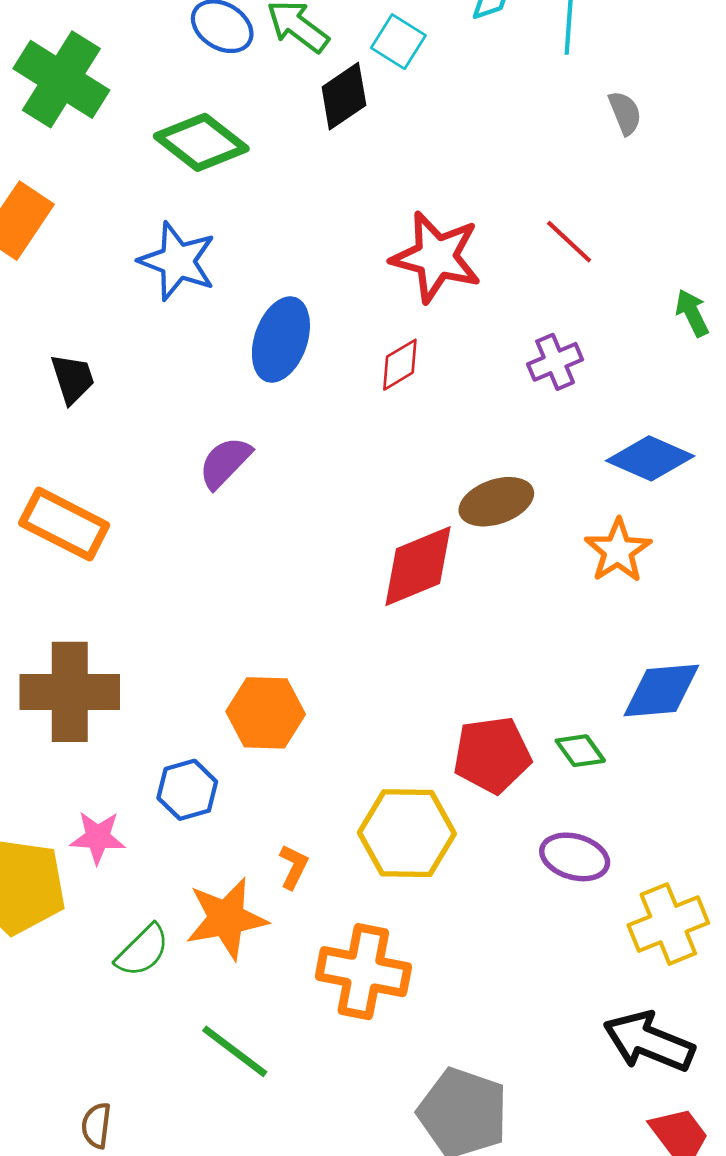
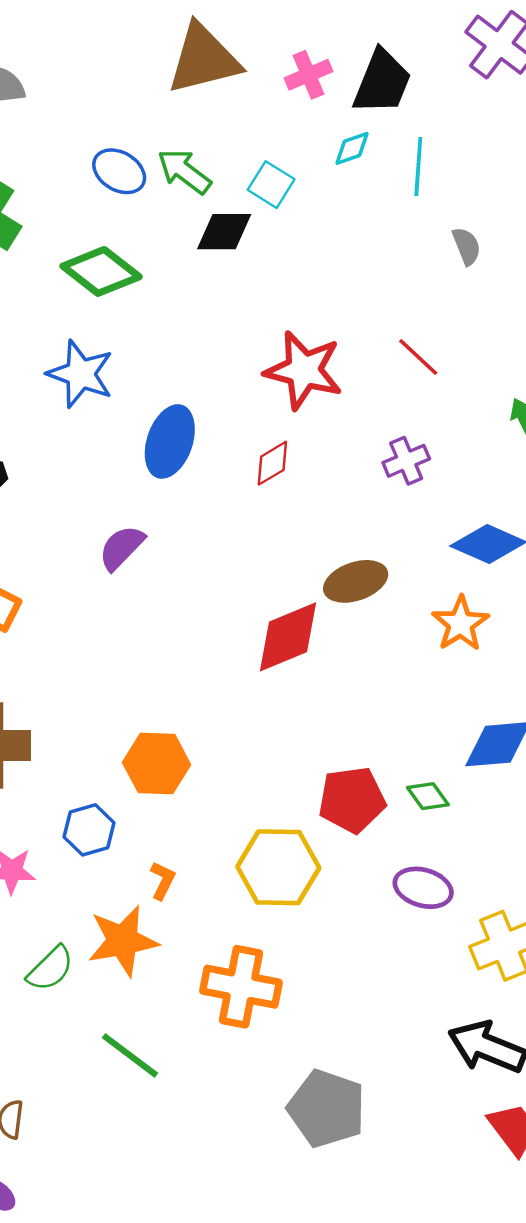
black diamond: (344, 96) -> (224, 232), turned 34
orange L-shape: (294, 867) -> (163, 881), moved

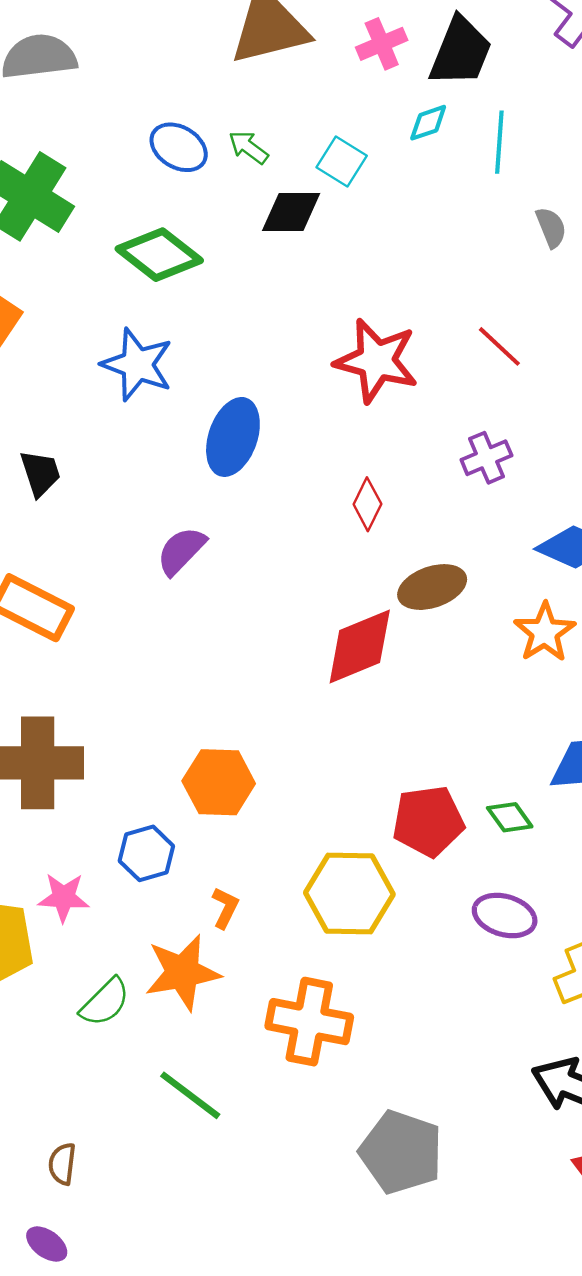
green arrow: (184, 171) -> (248, 147), size x0.7
red diamond: (272, 463) -> (367, 504), moved, turned -33

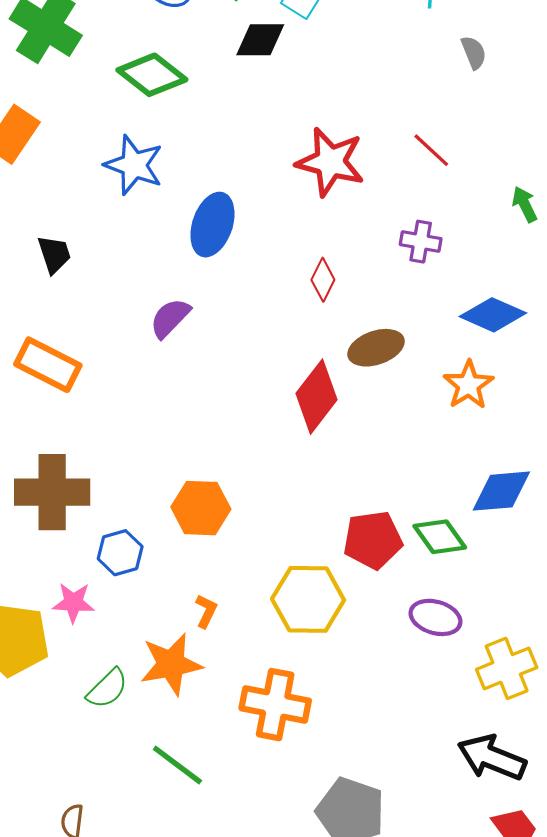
purple cross: (486, 458) -> (421, 242), turned 33
red diamond: (360, 646) -> (317, 397), turned -30
green diamond: (510, 817) -> (440, 537), size x1.4
blue hexagon: (146, 853) -> (120, 553), moved

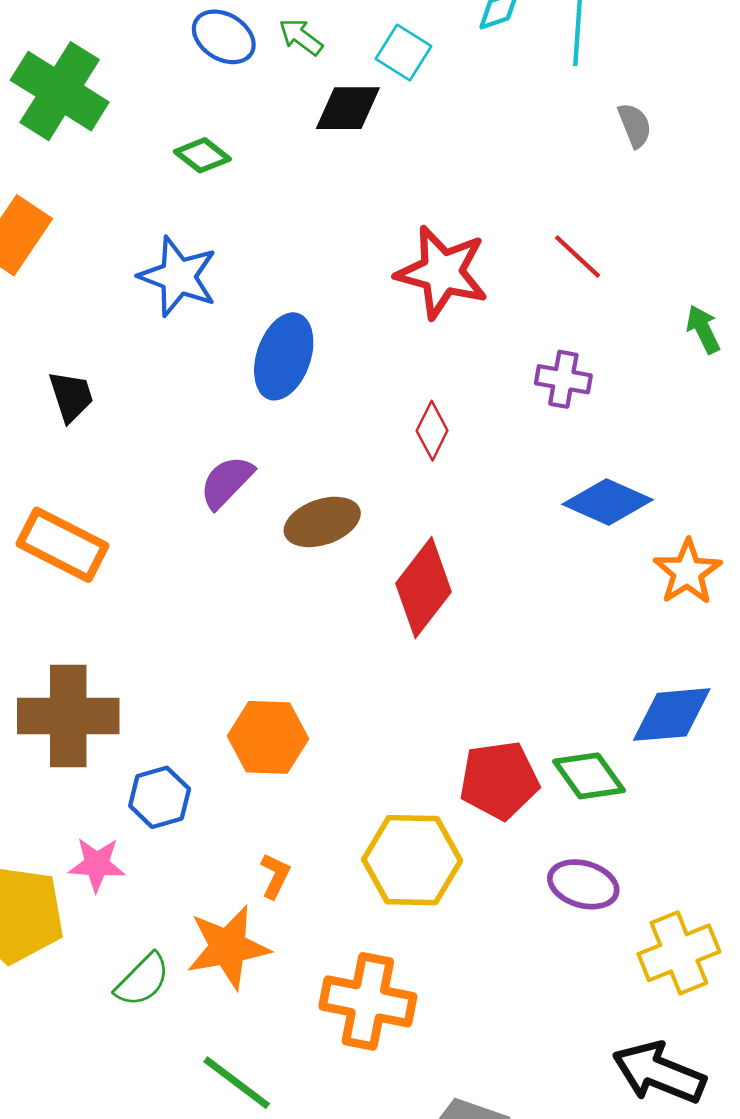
green diamond: (152, 75) -> (202, 155), size x0.6
blue diamond: (493, 315) -> (608, 502), moved
brown ellipse: (376, 348) -> (322, 522), moved
orange star: (468, 385) -> (687, 572), moved

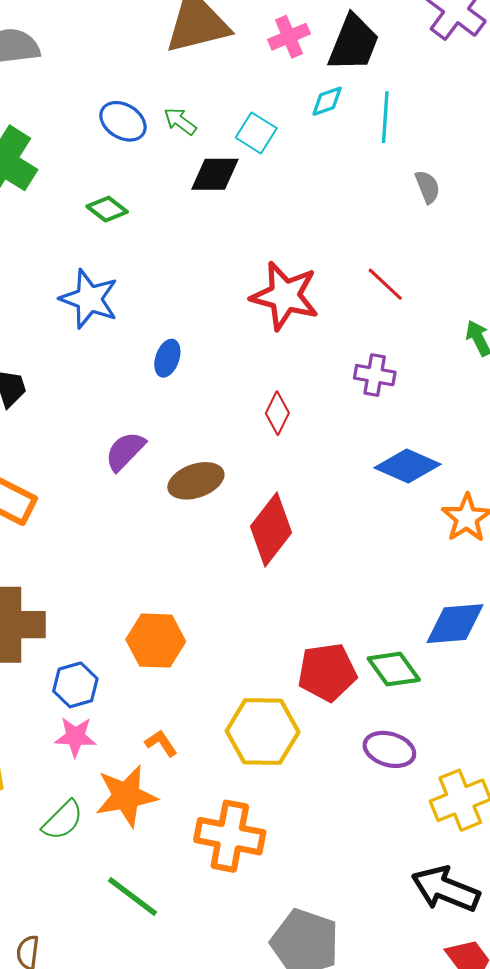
blue ellipse: (284, 356) -> (167, 358), size x0.6
pink star: (97, 864) -> (75, 737), moved
orange L-shape: (275, 876) -> (161, 743), turned -60

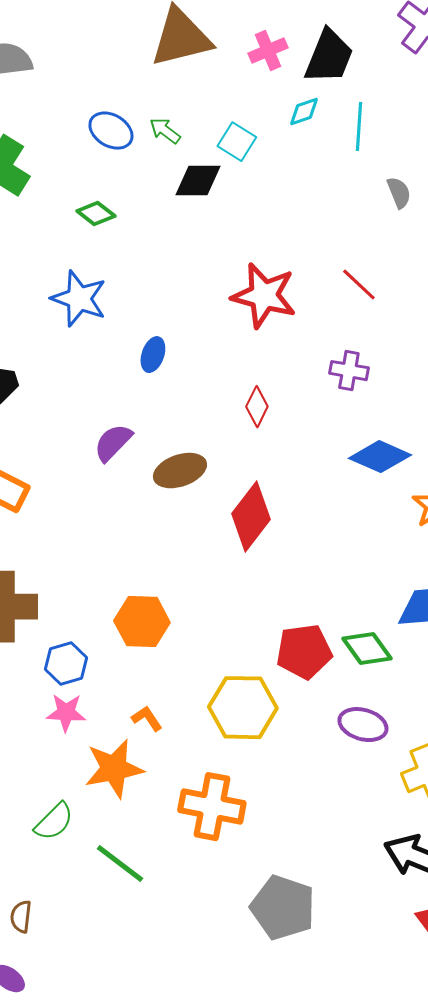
green semicircle: (63, 820) -> (54, 822), moved

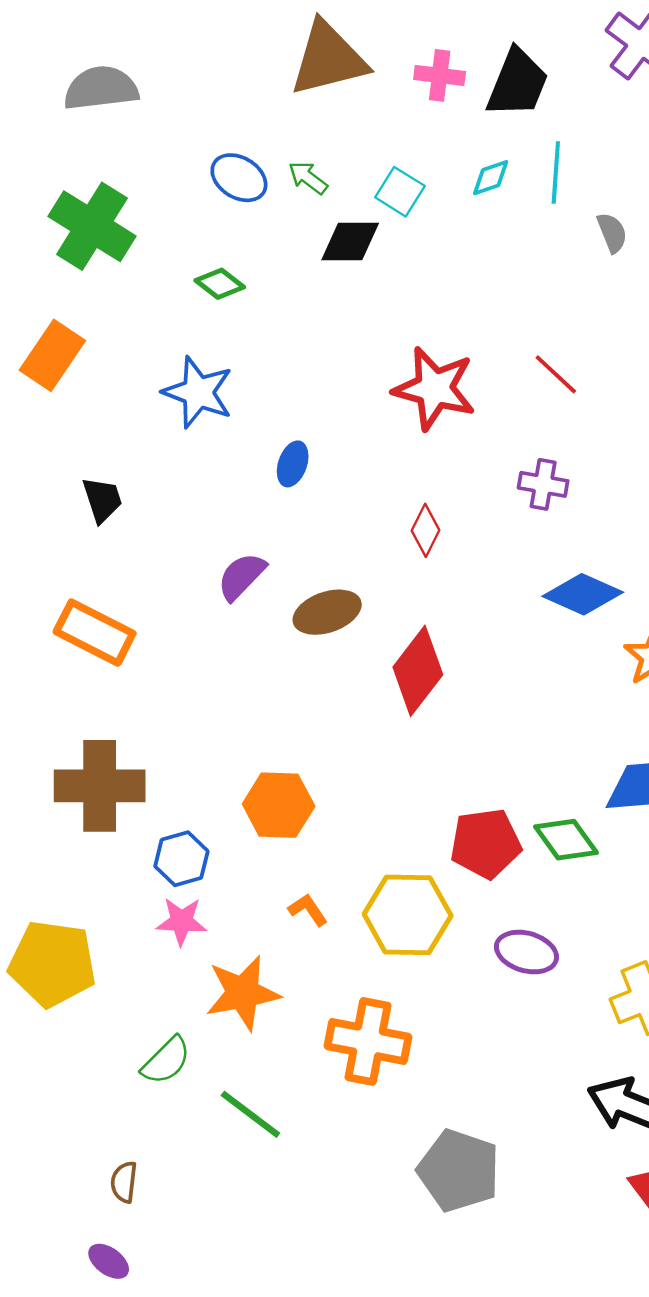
pink cross: (268, 51) -> (440, 75), turned 30
cyan diamond: (304, 112) -> (491, 178), moved
gray semicircle: (399, 193) -> (612, 233), moved
orange L-shape: (147, 719) -> (308, 910), moved
purple ellipse: (363, 725) -> (526, 952), moved

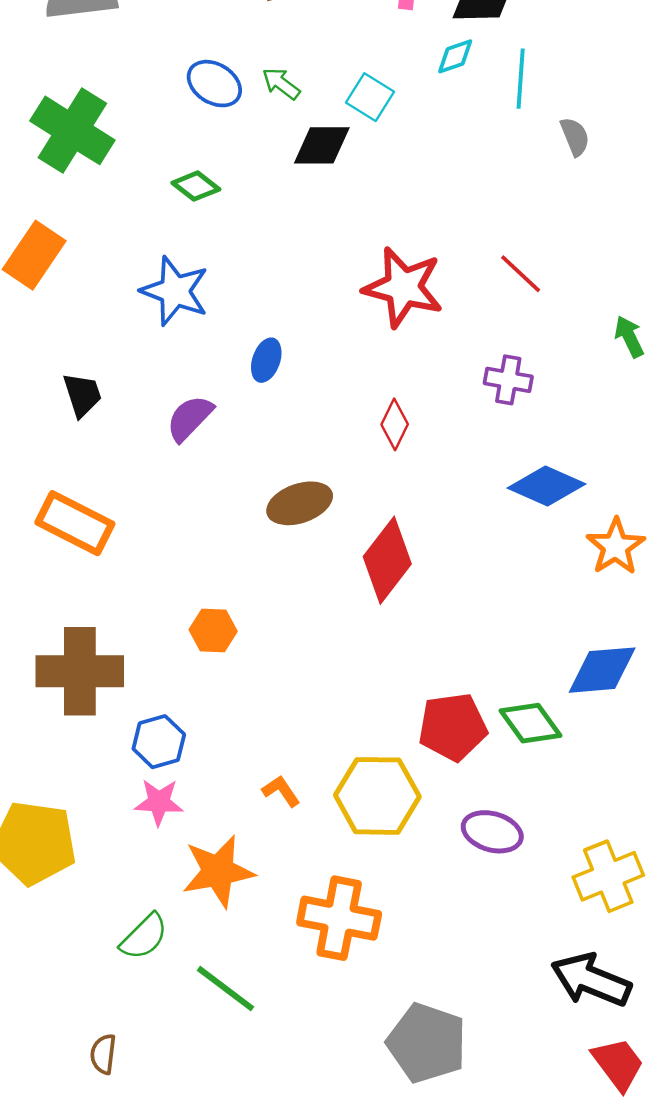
cyan diamond: (491, 178) -> (455, 56), moved
purple semicircle: (242, 576) -> (190, 418), moved
orange hexagon: (279, 805) -> (213, 631), moved, size x0.7

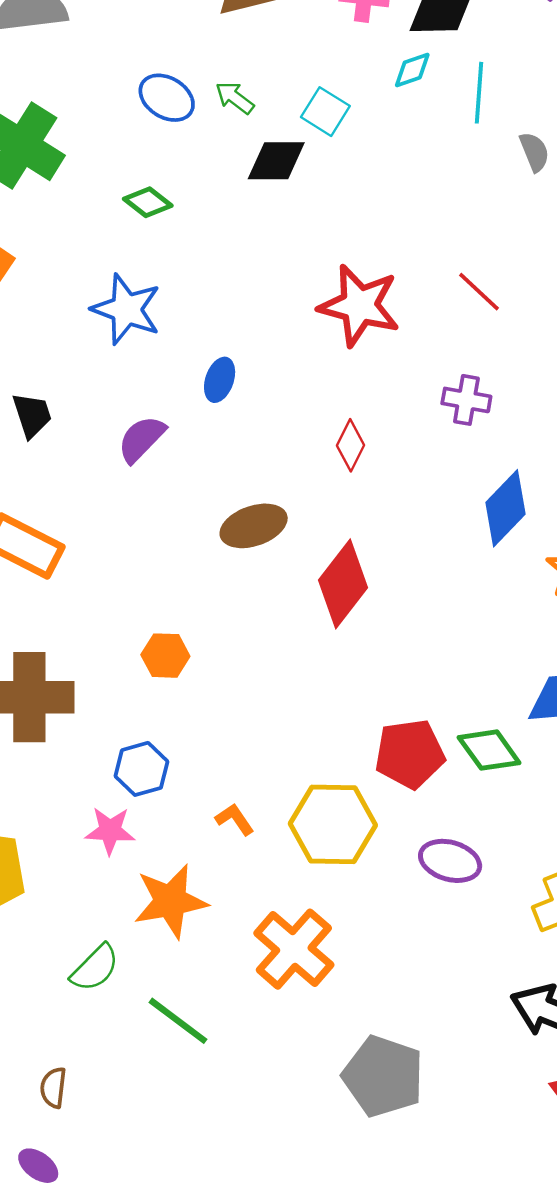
blue diamond: (547, 486) -> (505, 508), turned -70
blue hexagon: (159, 742) -> (141, 769), moved
orange cross: (339, 918) -> (294, 949), turned 30

